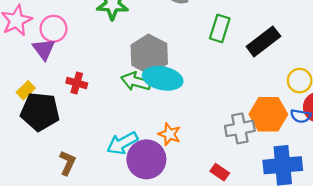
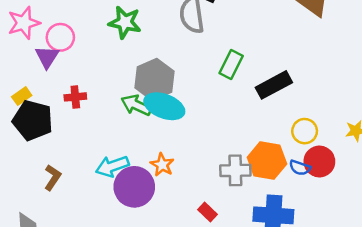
red cross: (77, 83) -> (75, 97), turned -30

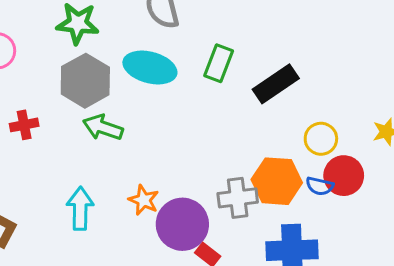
gray hexagon: (154, 79) -> (85, 81), moved
cyan ellipse: (164, 106) -> (150, 67), moved
cyan arrow: (112, 166) -> (80, 208), turned 116
purple circle: (134, 187) -> (182, 224), moved

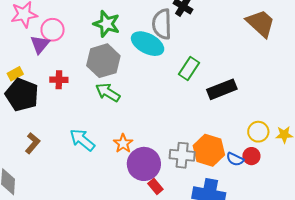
cyan ellipse: (150, 67) -> (148, 44), moved
yellow circle: (321, 139) -> (258, 132), moved
red circle: (344, 176) -> (251, 156), size x0.7
cyan arrow: (80, 208) -> (82, 140), turned -64

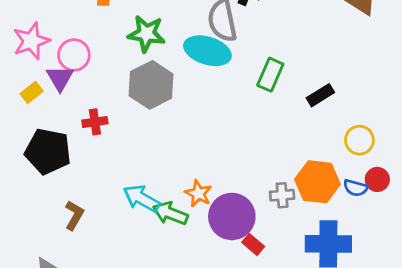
yellow rectangle: (15, 74) -> (32, 92), moved
black rectangle: (222, 89) -> (320, 95), size x0.7
green arrow: (108, 92) -> (170, 213), moved
yellow circle: (258, 132) -> (359, 140), moved
gray cross: (182, 155) -> (282, 195), size x0.7

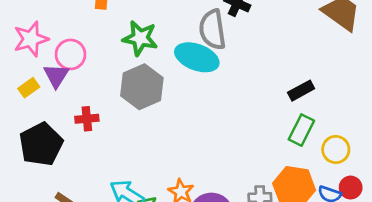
green rectangle: (270, 75) -> (301, 130), moved
black rectangle: (320, 95) -> (301, 91), moved
black pentagon: (48, 151) -> (41, 144), turned 30

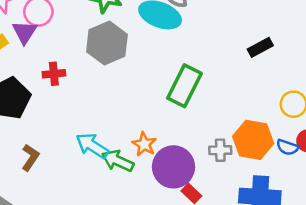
green rectangle: (301, 130) -> (184, 86), moved, size x1.4

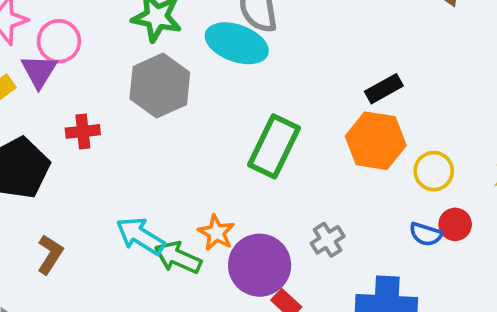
orange hexagon: (253, 140) -> (376, 141), moved
gray cross: (220, 150) -> (328, 240), turned -30

